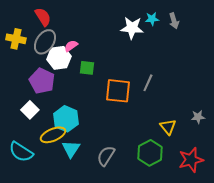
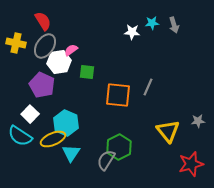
white star: (132, 28) -> (132, 32), size x0.7
yellow triangle: (168, 127) -> (168, 131), size x1.4
cyan semicircle: (21, 152) -> (20, 136), moved
green hexagon: (150, 153) -> (119, 147), moved

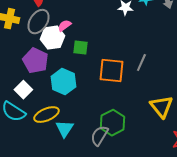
cyan hexagon: (66, 123) -> (63, 82), moved

